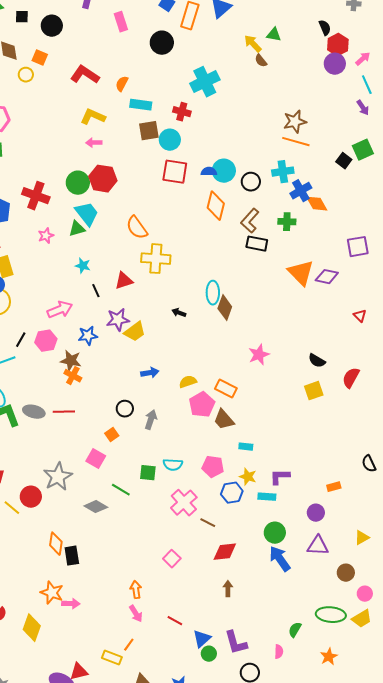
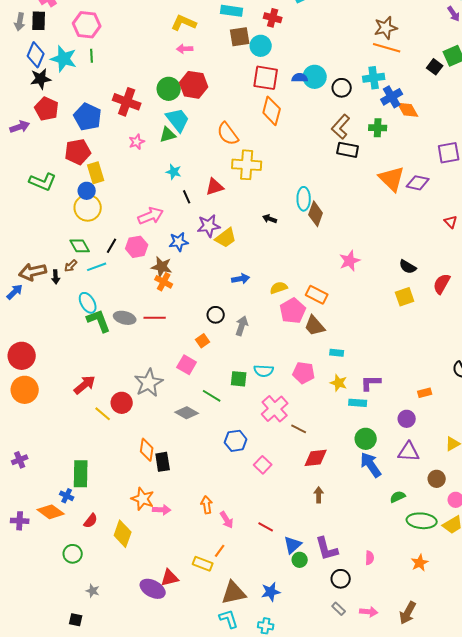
orange diamond: (216, 206) -> (272, 111), moved
blue hexagon: (232, 493) -> (236, 441), moved
orange arrow: (136, 590) -> (207, 505), moved
green semicircle: (295, 630) -> (398, 497), moved, turned 35

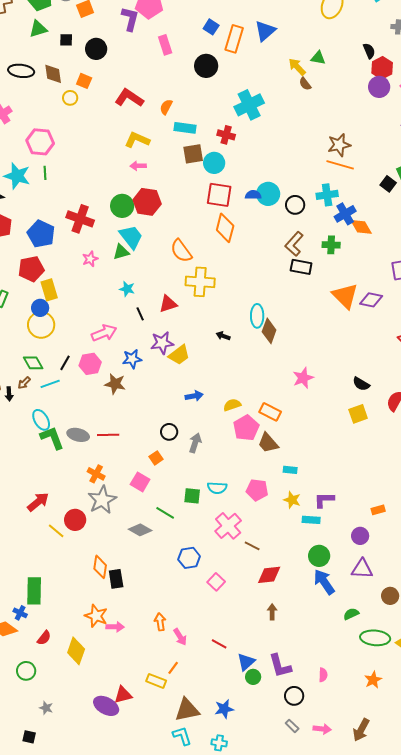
orange cross: (164, 282) -> (96, 474), moved

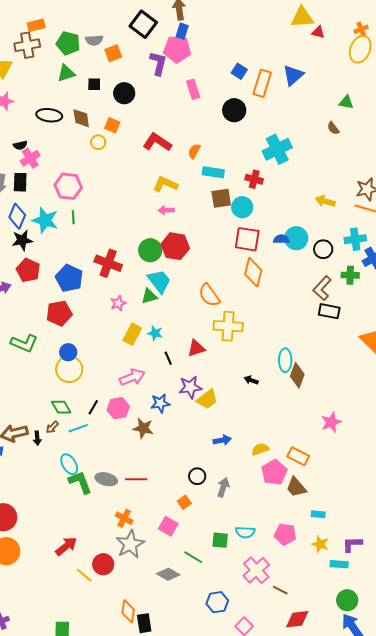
yellow arrow: (297, 67) -> (325, 201), moved, turned -30
green cross: (331, 245) -> (350, 275), moved
yellow rectangle: (49, 290) -> (132, 334), moved, turned 45

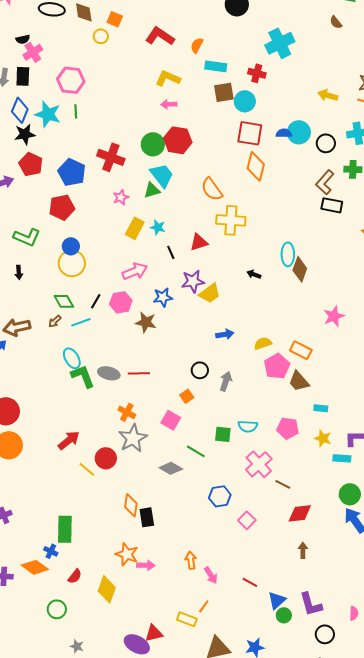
black arrow: (37, 438) -> (19, 272), moved

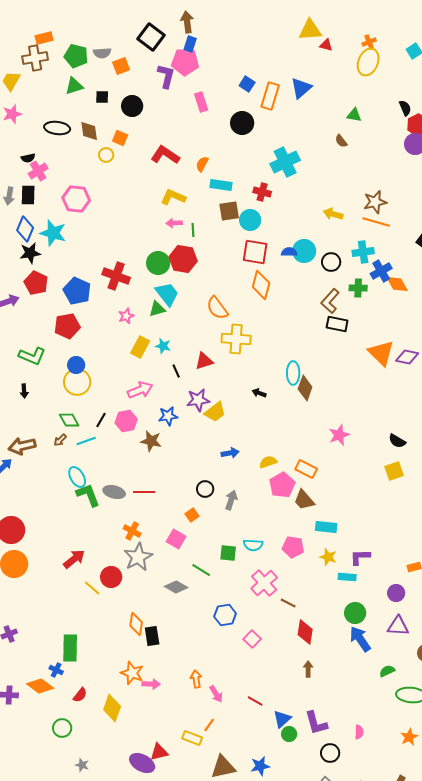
green line: (76, 111) -> (193, 230), moved
cyan rectangle: (321, 408) -> (326, 527), size x1.5
red diamond: (300, 513) -> (305, 632), turned -75

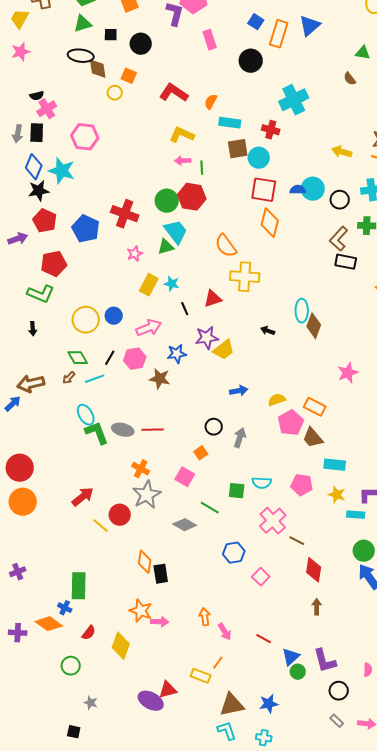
black ellipse: (57, 128) -> (81, 56), moved
red pentagon: (67, 326) -> (54, 264), moved
blue circle: (76, 365) -> (114, 316), moved

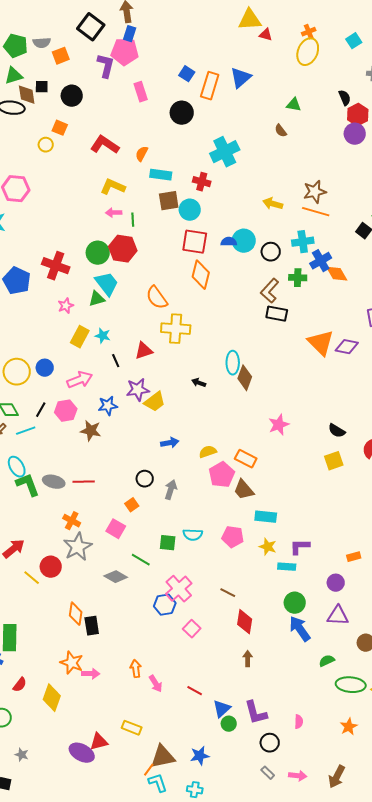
brown diamond: (98, 69) -> (27, 95), moved
pink cross: (273, 521) -> (179, 589), moved
orange line: (218, 663) -> (149, 770), moved

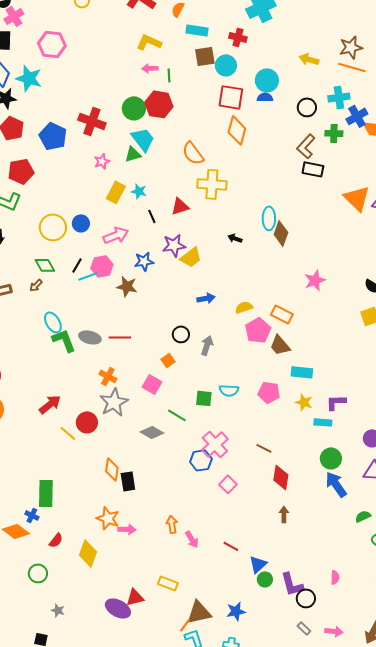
cyan circle: (244, 241) -> (267, 80), moved
cyan line: (26, 431) -> (88, 276), moved
purple L-shape: (256, 713) -> (292, 584), moved

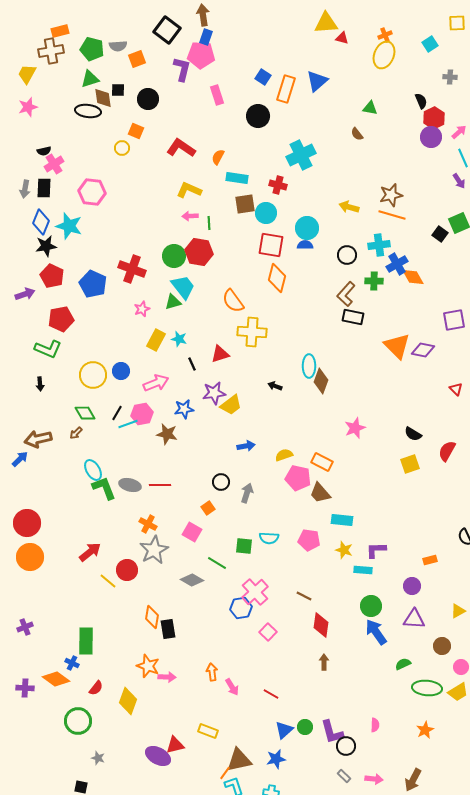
pink pentagon: (258, 330) -> (298, 478), turned -30
blue triangle: (258, 564) -> (284, 730), moved
green circle: (38, 573) -> (78, 721), size x1.4

